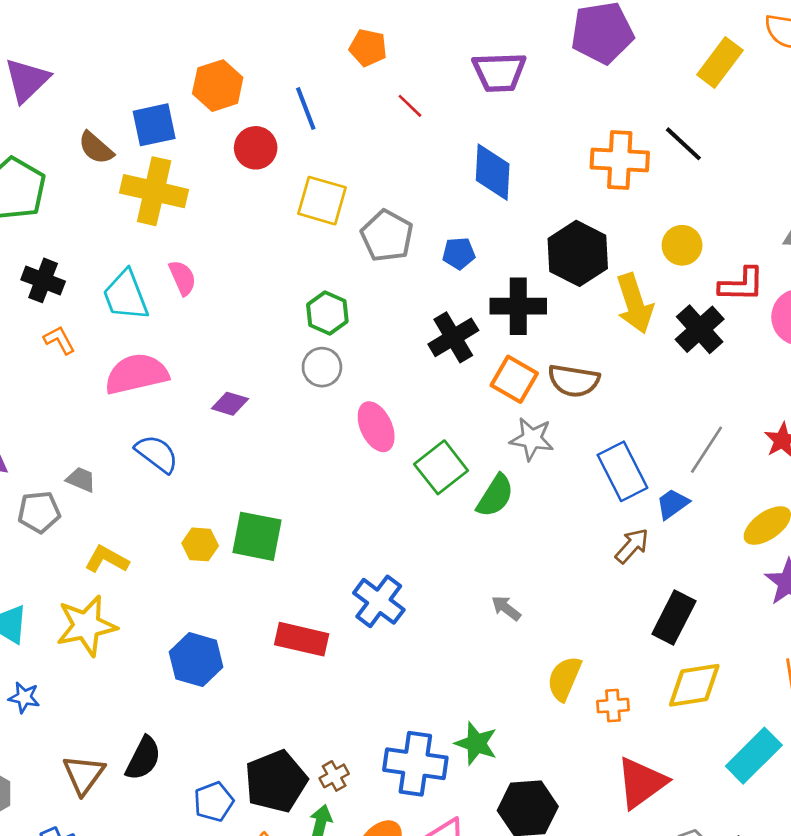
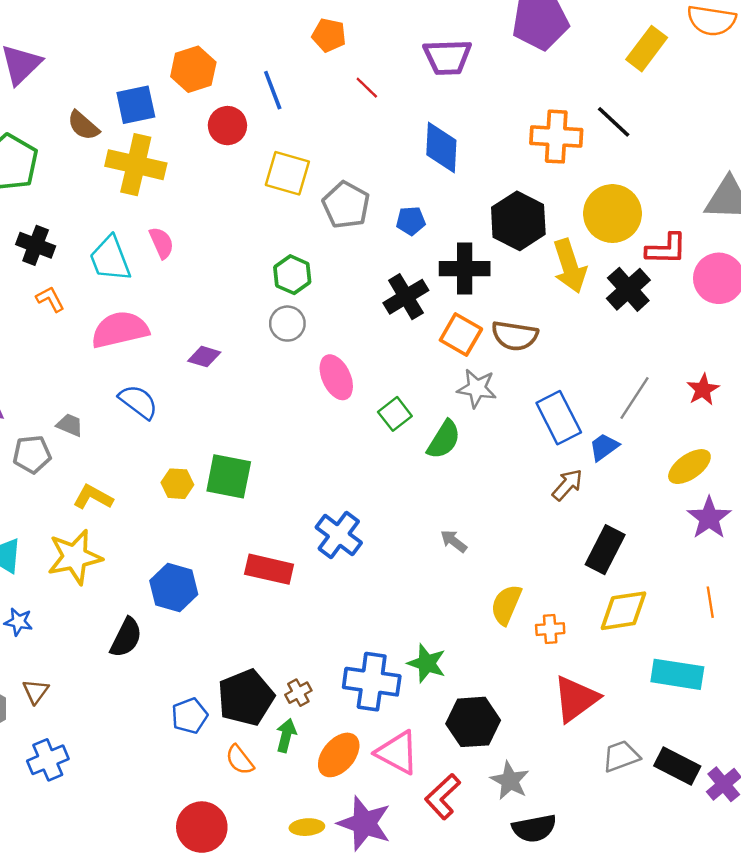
yellow circle: (682, 245) -> (612, 214), size x1.6
green square: (441, 467) -> (395, 414), size x0.7
cyan rectangle: (754, 756) -> (677, 674), turned 54
black semicircle: (143, 758) -> (126, 638), moved
brown triangle: (84, 775) -> (36, 691), moved, size x0.7

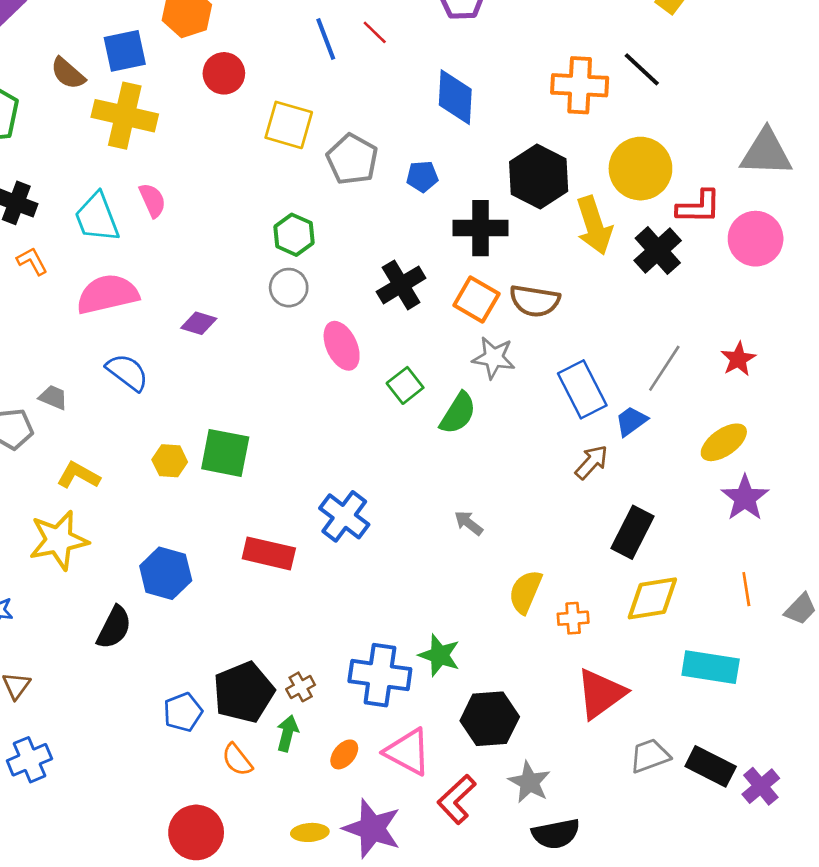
blue line: (273, 90) -> (326, 39), moved
black cross: (406, 297) -> (401, 285), moved
orange ellipse: (339, 755) -> (344, 754), size x0.6

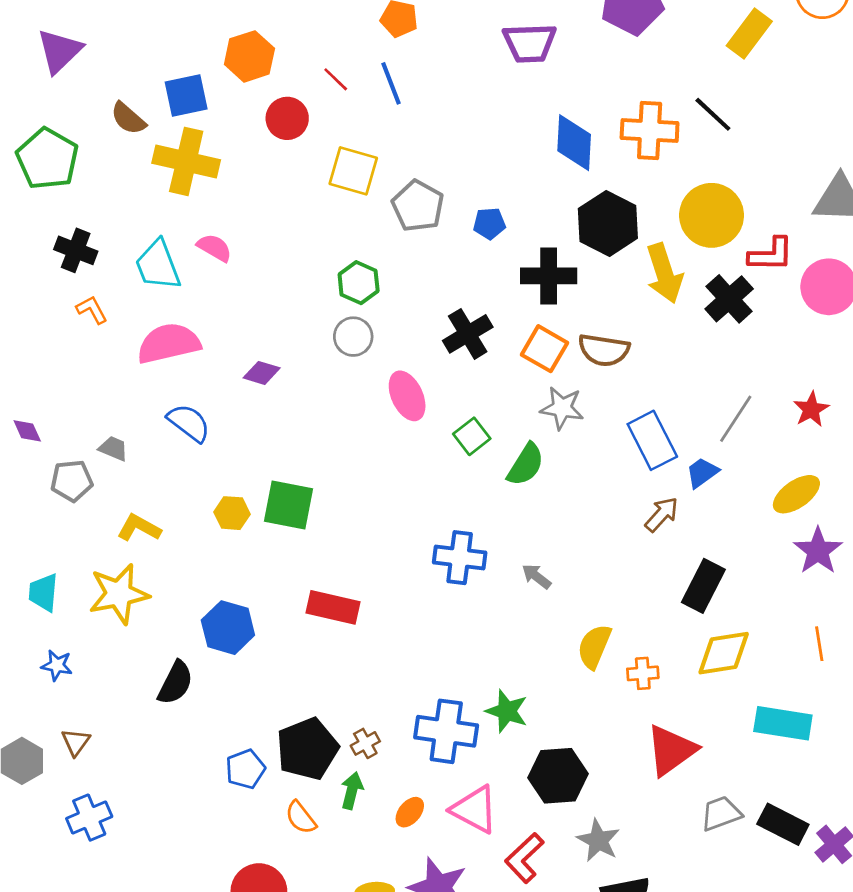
red line: (375, 32) -> (336, 79), moved
blue diamond: (455, 97) -> (574, 143), moved
pink semicircle: (152, 200) -> (214, 248), turned -36
blue cross: (344, 516) -> (460, 558), moved, turned -30

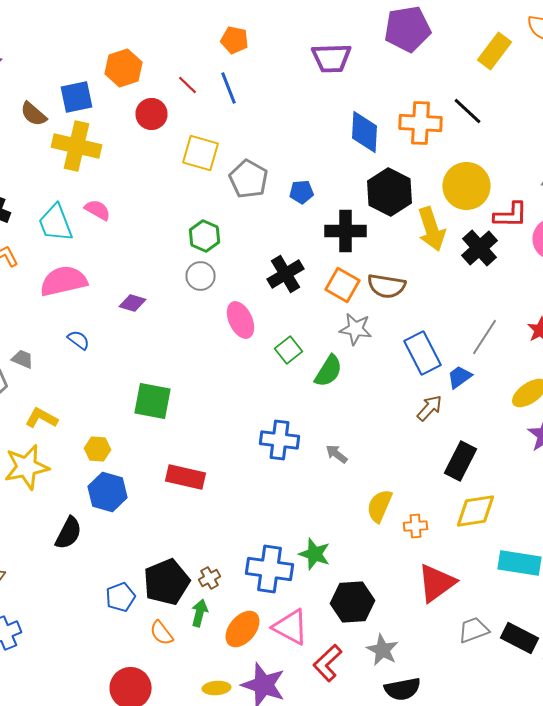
blue semicircle: (189, 423) -> (78, 340), size x0.7
yellow hexagon: (232, 513) -> (98, 449), moved
orange ellipse: (410, 812) -> (242, 629), size x1.6

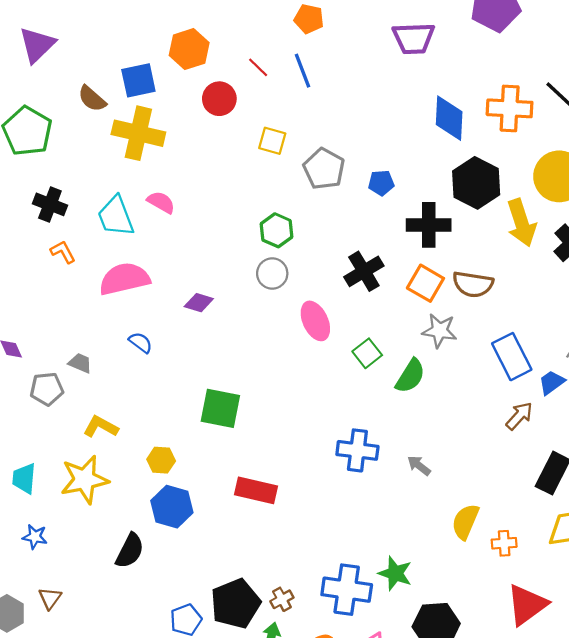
yellow square: (200, 153) -> (272, 141), size x0.7

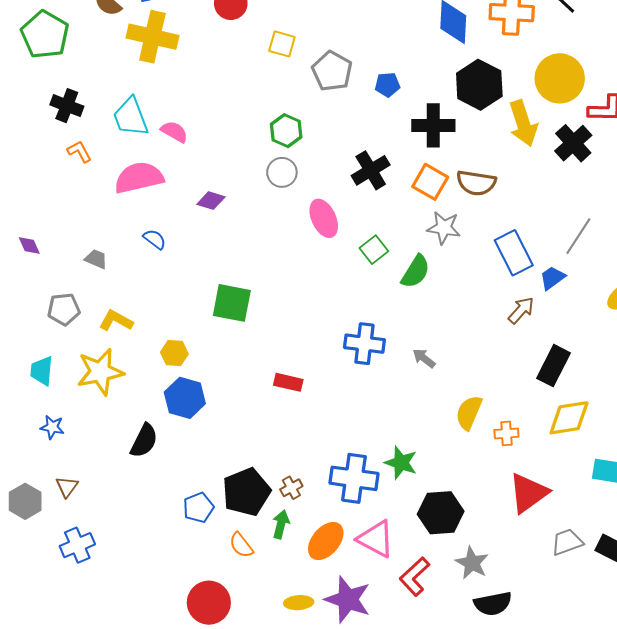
pink semicircle: (161, 202) -> (174, 132), moved
gray pentagon: (47, 389) -> (64, 309), moved
red rectangle: (256, 490) -> (288, 382), moved, size x0.7

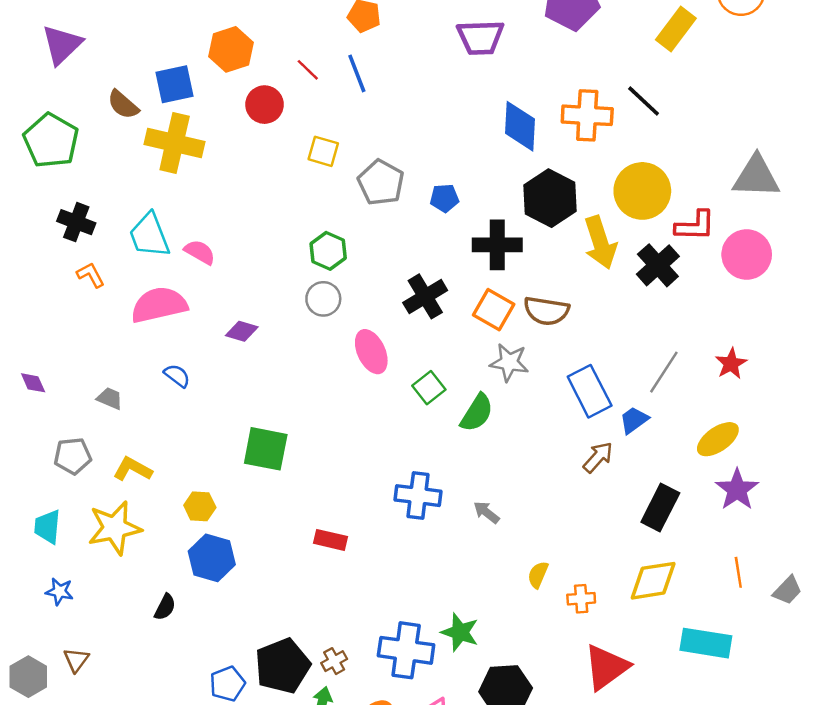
black rectangle: (553, 366) -> (660, 508), moved
yellow semicircle: (469, 413) -> (538, 575), size x0.7
black semicircle: (144, 441) -> (165, 607), size x0.7

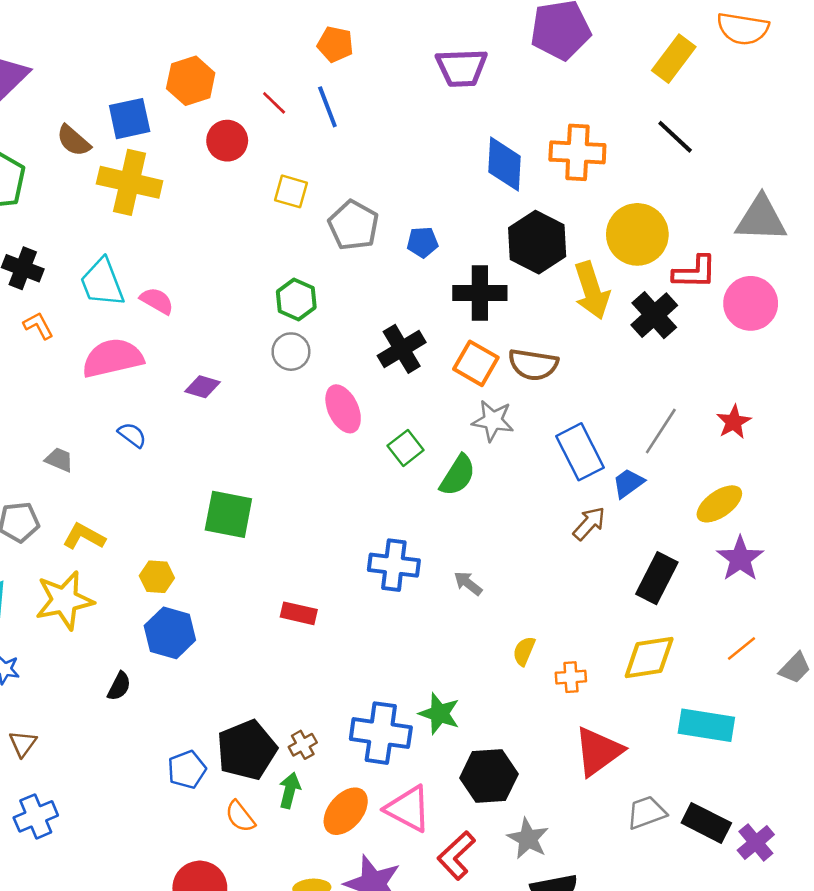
black line: (644, 101) -> (675, 137), moved
orange line: (738, 572) -> (742, 648), turned 60

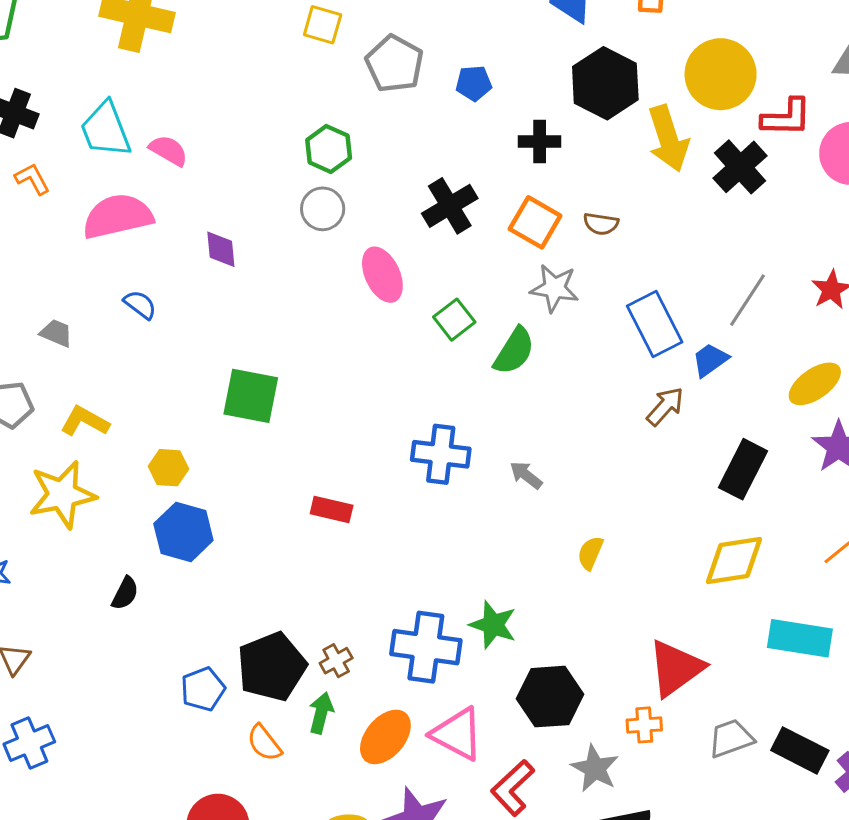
black cross: (480, 293) -> (540, 142), size x0.7
brown semicircle: (533, 365) -> (601, 224), size x0.6
purple diamond: (202, 387) -> (221, 249), turned 68
orange cross: (571, 677) -> (644, 725), moved

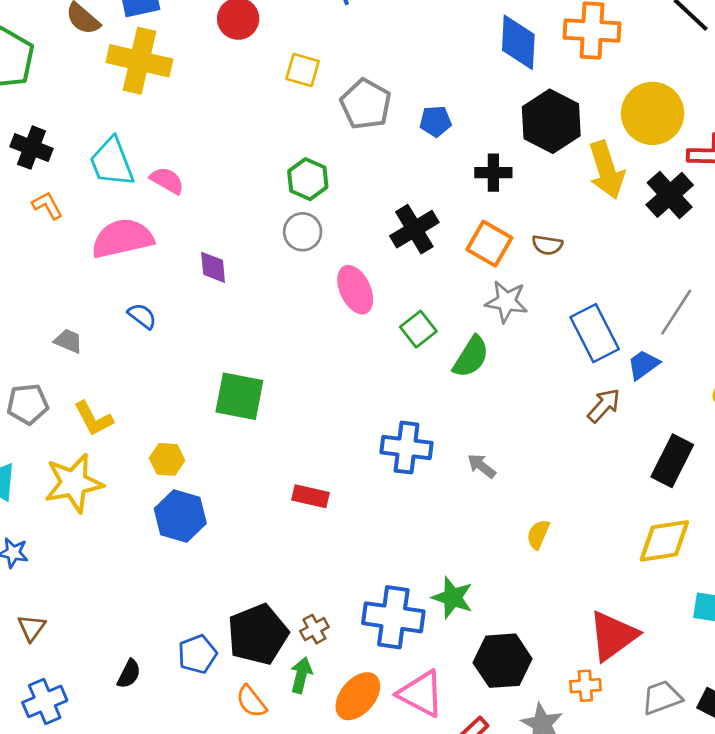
yellow L-shape: (85, 421) -> (93, 419), turned -147
black semicircle: (125, 593) -> (129, 674), moved

